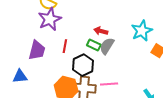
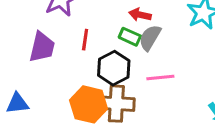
blue triangle: (20, 76) -> (17, 103), moved
pink line: (109, 84) -> (160, 78), moved

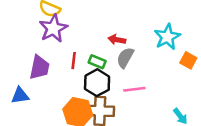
green rectangle: (130, 37) -> (97, 62), moved
blue triangle: (17, 103) -> (20, 96), moved

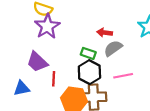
gray semicircle: (125, 58) -> (113, 48), turned 30
red line: (74, 61) -> (54, 79), moved
purple trapezoid: (39, 67) -> (37, 62), turned 125

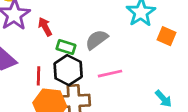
red arrow: (105, 33) -> (45, 27), moved, turned 56
red line: (54, 79) -> (39, 76), moved

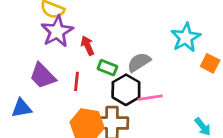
black hexagon: (68, 70) -> (126, 90), moved
red line: (39, 76) -> (76, 81), moved

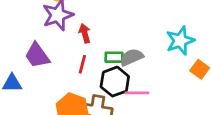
green rectangle: (107, 68) -> (114, 57), moved, turned -30
red line: (76, 81) -> (82, 64), moved

